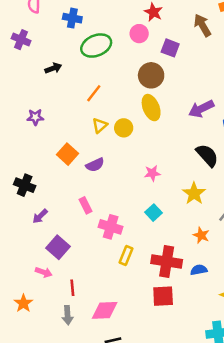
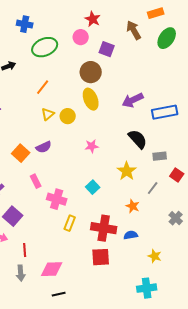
orange square: (68, 154) -> (21, 153), moved
pink star: (152, 173) -> (92, 146), moved

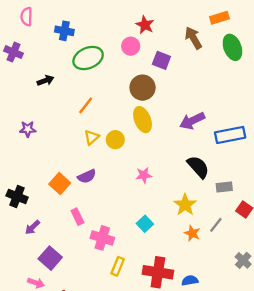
green ellipse: (167, 38) -> (232, 47), turned -55
orange star: (133, 206) -> (192, 233), moved

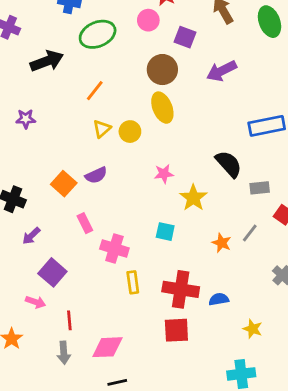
black arrow: (45, 80) -> (47, 61), size x1.6
purple arrow: (192, 121) -> (222, 71), moved
yellow star: (185, 205) -> (193, 198), moved
cyan square: (145, 224) -> (165, 232), turned -35
yellow rectangle: (118, 266) -> (133, 282), turned -30

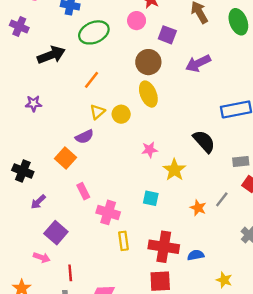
purple semicircle: (96, 175) -> (84, 137), moved
gray rectangle: (260, 188) -> (241, 162), moved

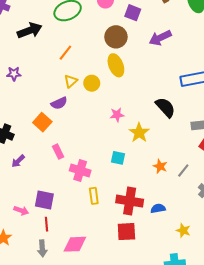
gray line: (222, 199) -> (183, 171), moved
purple square: (56, 233) -> (44, 200), moved, turned -30

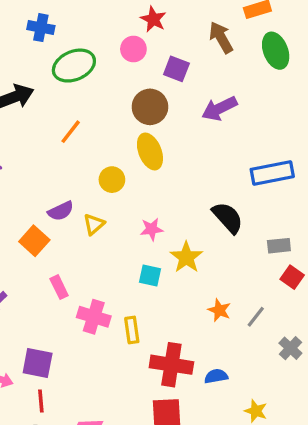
yellow triangle: (71, 81) -> (94, 224), moved
cyan square: (118, 158) -> (150, 275), moved
yellow rectangle: (94, 196) -> (132, 330), moved

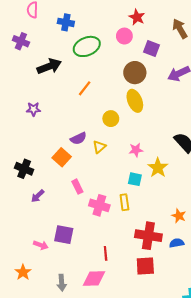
orange star: (219, 310) -> (179, 216), moved
yellow rectangle: (132, 330) -> (124, 202), moved
red line: (41, 401) -> (106, 253), moved

